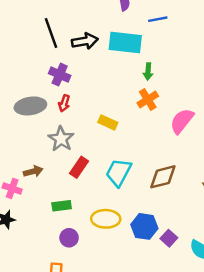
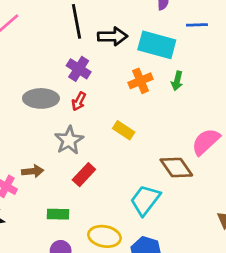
orange cross: (148, 99) -> (141, 81), moved
cyan trapezoid: (119, 172) -> (145, 200), moved
brown diamond: (163, 177) -> (176, 168), moved, turned 60

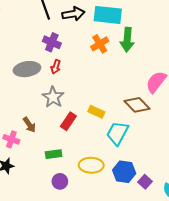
green arrow: (177, 81) -> (127, 40), size x1.6
yellow rectangle: (124, 130) -> (96, 112), moved
brown arrow: (33, 171) -> (29, 125), turned 70

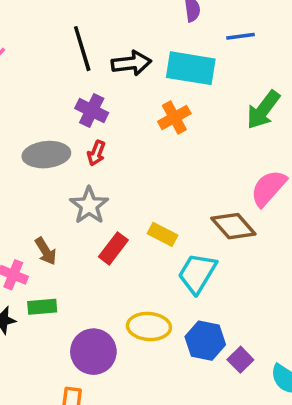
green arrow: (127, 40) -> (263, 110), moved, turned 30
green rectangle: (54, 154) -> (42, 307), moved
purple circle: (60, 181) -> (93, 352), size x1.6

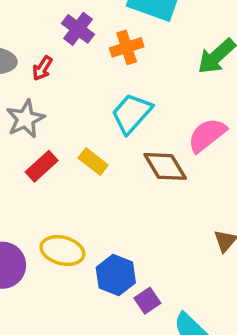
purple cross: (92, 110) -> (78, 29), moved
cyan trapezoid: (197, 273) -> (131, 113), moved

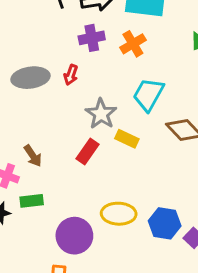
purple cross: (78, 29) -> (92, 38), turned -35
gray star: (25, 119) -> (101, 114), moved

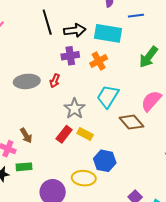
yellow rectangle: (127, 139) -> (85, 134), moved
blue hexagon: (165, 223) -> (105, 161), moved

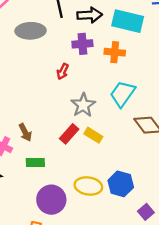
orange cross: (99, 61) -> (115, 52), turned 30
gray ellipse: (27, 81) -> (31, 31), moved
blue hexagon: (105, 161) -> (121, 184), moved
green rectangle: (24, 167) -> (35, 163), moved

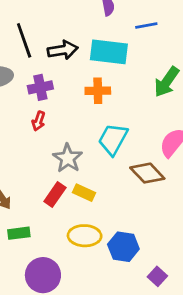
purple cross: (82, 44) -> (40, 87), moved
yellow ellipse: (88, 186) -> (85, 236), moved

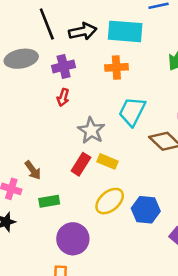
yellow ellipse: (85, 236) -> (110, 201), turned -40

